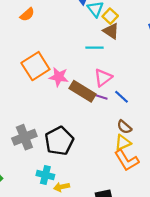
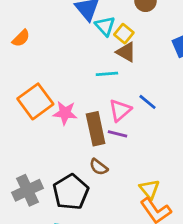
brown rectangle: (83, 91) -> (96, 129), turned 50
blue line: (121, 97) -> (147, 102), moved
brown semicircle: (124, 127) -> (99, 167), moved
yellow triangle: (123, 143) -> (150, 189), turned -42

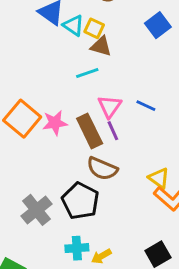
blue line: (147, 102) -> (146, 106), moved
purple line: (118, 134) -> (113, 131), turned 66
brown semicircle: (99, 167) -> (102, 169), size x1.5

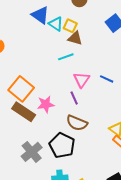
pink star: (55, 123) -> (46, 104), moved
brown rectangle: (90, 131) -> (24, 112), moved, turned -30
purple line: (113, 131) -> (74, 98), moved

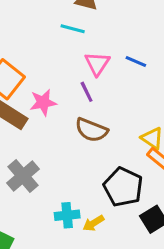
cyan line: (66, 57) -> (73, 29), turned 35
black pentagon: (62, 145) -> (123, 187), moved

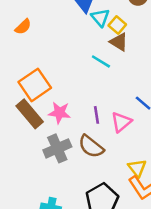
pink triangle: (97, 64) -> (121, 122), moved
gray cross: (23, 176) -> (57, 148), moved

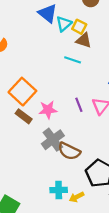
cyan triangle: (100, 18) -> (64, 24), turned 42
brown rectangle: (30, 114) -> (24, 116), size x0.7
brown semicircle: (91, 146) -> (69, 151), moved

